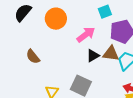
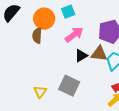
cyan square: (105, 12) -> (68, 12), moved
brown semicircle: (33, 57) -> (37, 36), moved, turned 42

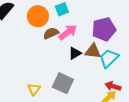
brown semicircle: (37, 36) -> (51, 33), moved, turned 63

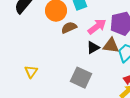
pink arrow: (68, 32) -> (97, 27), moved
yellow triangle: (34, 89) -> (31, 72), moved

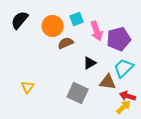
pink arrow: (97, 27) -> (97, 31), moved, turned 108
brown triangle: (111, 46) -> (108, 82), moved

